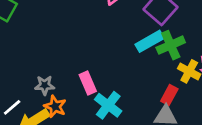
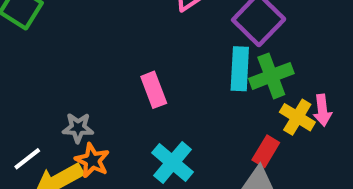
cyan rectangle: (150, 41) -> (240, 69), turned -60
pink rectangle: (88, 83) -> (154, 90), moved

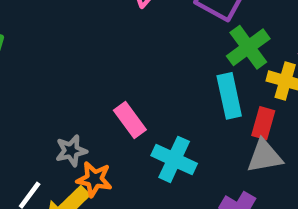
cyan rectangle: (240, 69) -> (229, 96), moved
pink rectangle: (154, 90) -> (130, 120), moved

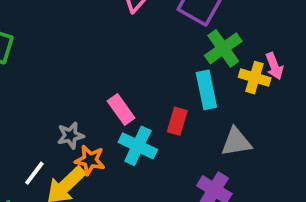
red rectangle: (263, 123) -> (177, 121), moved
cyan cross: (174, 159) -> (138, 146), moved

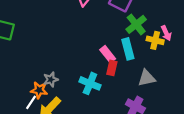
pink rectangle: (121, 110) -> (108, 54), moved
orange star: (90, 160) -> (39, 90), moved

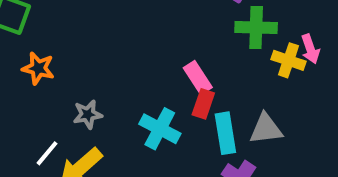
green cross: (136, 24) -> (256, 28), turned 35
cyan rectangle: (128, 49) -> (225, 133), moved
orange star: (39, 90) -> (38, 68), moved

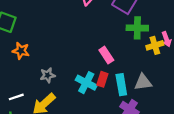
yellow cross: (289, 60) -> (155, 45), turned -35
red rectangle: (203, 104) -> (102, 79), moved
white line: (47, 153) -> (16, 97), moved, turned 32

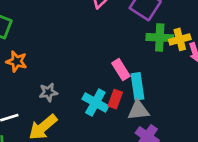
yellow cross: (155, 45) -> (180, 39), moved
gray triangle: (143, 82) -> (138, 110), moved
cyan rectangle: (121, 85) -> (137, 86), moved

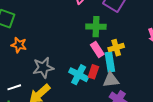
green cross: (160, 38) -> (96, 27), moved
yellow cross: (180, 39) -> (116, 48), moved
gray star: (48, 92) -> (43, 68), size x1.5

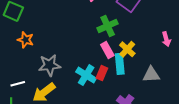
green cross: (96, 27) -> (108, 26), turned -30
yellow cross: (116, 48) -> (127, 49), turned -35
gray triangle: (111, 80) -> (151, 75), moved

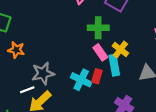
green cross: (108, 26) -> (98, 28), turned 30
white line: (18, 84) -> (27, 90), moved

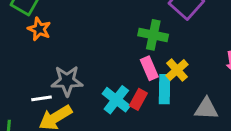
orange star: (16, 50) -> (39, 29), moved

